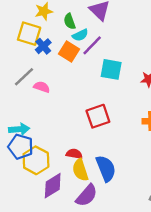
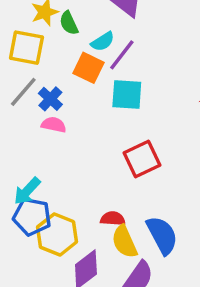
green semicircle: (70, 21) -> (69, 23), moved
blue cross: (43, 46) -> (50, 99), moved
cyan square: (111, 69) -> (127, 94), moved
gray line: (24, 77) -> (23, 92), moved
cyan arrow: (19, 129) -> (27, 191), turned 144

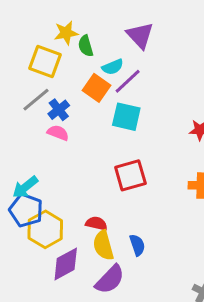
blue semicircle: (162, 235) -> (137, 245), size x0.6

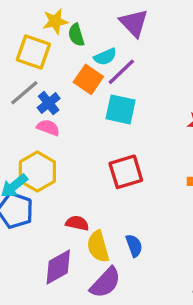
red semicircle: (96, 224) -> (77, 223), moved
yellow hexagon: (45, 229) -> (37, 172), moved

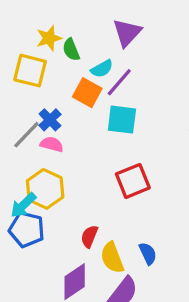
purple triangle: (134, 23) -> (127, 33), turned 32
gray line: (24, 93) -> (26, 135), moved
red semicircle: (77, 223) -> (89, 236), turned -75

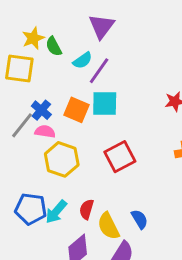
orange square: (87, 93) -> (77, 110), moved
yellow hexagon: (45, 189) -> (62, 159), moved
cyan arrow: (23, 205) -> (56, 212), moved

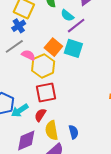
cyan semicircle: (83, 60) -> (67, 15), turned 56
blue cross: (41, 110) -> (19, 26), moved
red square: (120, 157) -> (46, 92), moved
yellow hexagon: (62, 159) -> (43, 66), moved

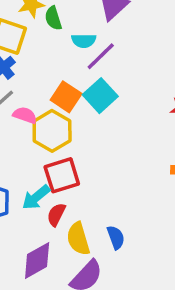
cyan semicircle: (67, 15) -> (84, 41), turned -32
cyan square: (73, 48) -> (100, 96), turned 36
cyan arrow: (20, 110) -> (36, 197), moved

